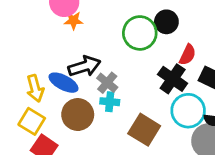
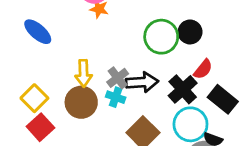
black arrow: (84, 66) -> (142, 82), moved
blue ellipse: (64, 83) -> (38, 32), moved
yellow arrow: (35, 88) -> (83, 73), moved

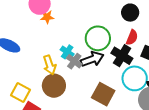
black circle: (190, 32) -> (130, 13), moved
green circle: (161, 37) -> (98, 38), moved
cyan cross: (116, 97) -> (67, 52), moved, turned 32

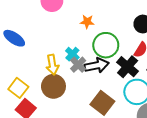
orange star: (47, 17) -> (87, 22), moved

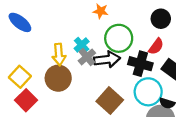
black cross: (128, 67) -> (140, 64), turned -30

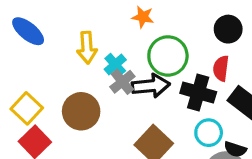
red semicircle: (156, 46) -> (221, 68), turned 150
yellow arrow: (59, 55) -> (87, 48), moved
cyan circle: (148, 92) -> (209, 133), size x0.7

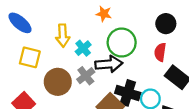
gray cross: (122, 82) -> (86, 76), moved
black cross: (198, 92) -> (128, 93), moved
yellow square: (27, 108) -> (30, 57), moved, turned -30

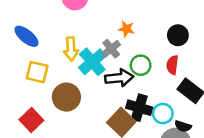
orange star: (104, 14) -> (126, 29), moved
green circle: (122, 43) -> (141, 65), moved, size x0.7
cyan cross: (83, 48) -> (92, 62), size x1.6
gray cross: (86, 76) -> (111, 49), moved

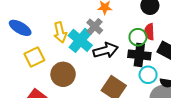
green circle: (141, 65) -> (138, 37), moved
yellow square: (37, 72) -> (34, 57), turned -30
black cross: (139, 108) -> (139, 55), moved

